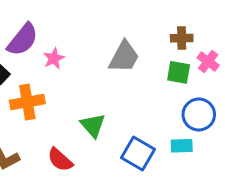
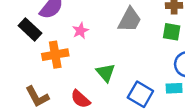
pink star: (54, 58) -> (80, 31), moved

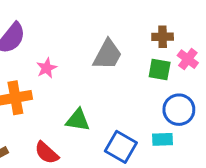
green triangle: (106, 73) -> (78, 120), turned -40

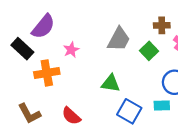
green square: (160, 70) -> (149, 51), moved, turned 36
green triangle: (78, 120) -> (111, 83), moved

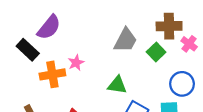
brown cross: (162, 25) -> (169, 26), size x1.5
pink star: (71, 50) -> (76, 63), moved

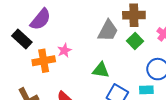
brown cross: (169, 26) -> (134, 15), moved

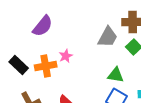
black rectangle: (22, 39) -> (19, 65), moved
green triangle: (101, 70) -> (116, 75), moved

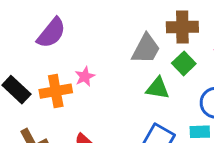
green triangle: (116, 75) -> (158, 88), moved

